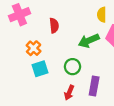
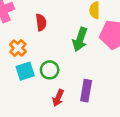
green arrow: (89, 41) -> (80, 39), turned -48
green circle: (72, 67) -> (50, 70), moved

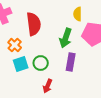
red semicircle: (41, 22) -> (34, 24), size x1.6
purple rectangle: (86, 91) -> (71, 62), moved

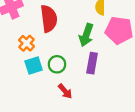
red arrow: (48, 86) -> (65, 91), turned -64

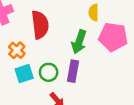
purple rectangle: (92, 63) -> (73, 71), moved

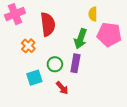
cyan square: (24, 74) -> (34, 78), moved

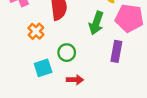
purple rectangle: (75, 63) -> (116, 51), moved
red arrow: (62, 88) -> (75, 80), turned -48

